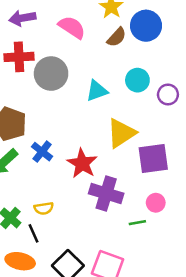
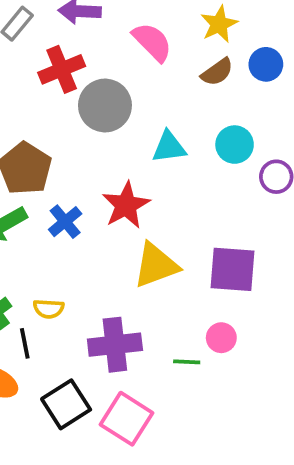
blue circle: (146, 26) -> (266, 64), size x0.7
red cross: (19, 57) -> (62, 69), turned -32
yellow triangle: (121, 133) -> (156, 265), moved
red star: (82, 163) -> (126, 205), moved
purple cross: (106, 193) -> (115, 345), moved, turned -36

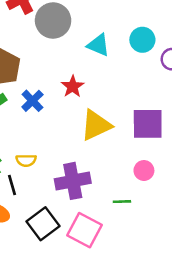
cyan triangle: (169, 147) -> (98, 45), turned 35
red star: (126, 205) -> (73, 86), size x0.7
green line: (187, 362) -> (122, 202), moved

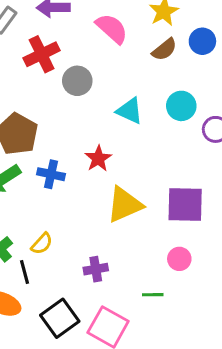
gray circle: (53, 21) -> (77, 81), size x0.7
blue cross: (32, 101) -> (51, 174), turned -35
yellow semicircle: (26, 160) -> (42, 244), turned -48
purple cross: (73, 181) -> (96, 269), size x0.6

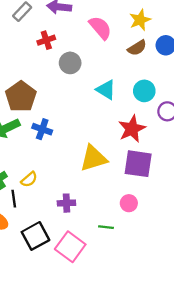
red cross: (42, 54) -> (46, 40), size x0.7
red star: (98, 159) -> (132, 129), moved, size x1.4

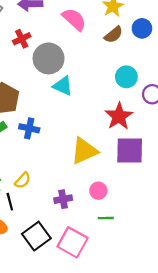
gray circle: (70, 63) -> (49, 58), size x1.4
cyan triangle: (106, 90) -> (63, 86), moved
pink circle: (129, 203) -> (98, 191), moved

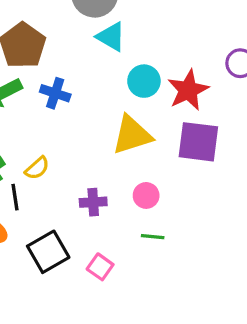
cyan circle: (126, 77) -> (144, 81), moved
pink square: (73, 242) -> (100, 267), size x0.6

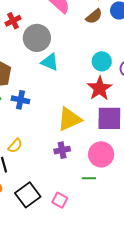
cyan circle: (144, 81) -> (102, 61), moved
pink circle: (146, 195) -> (101, 154), moved, size x1.6
purple cross: (93, 202) -> (62, 150), moved

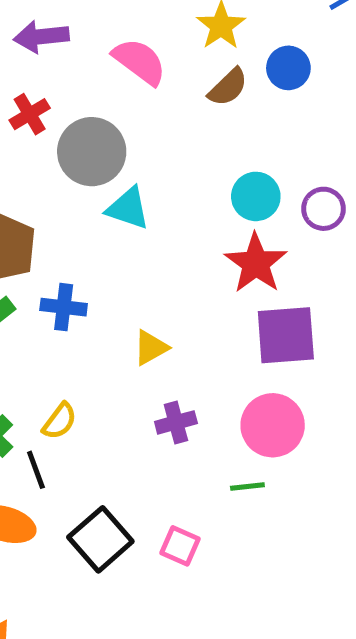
yellow triangle: (69, 119) -> (151, 348), moved, size x0.6

